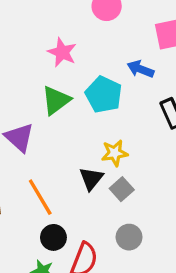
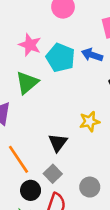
cyan pentagon: (104, 95) -> (60, 58), moved
yellow star: (115, 153) -> (90, 122), moved
gray square: (122, 189) -> (53, 174), moved

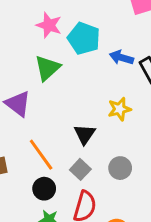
blue arrow: (92, 55) -> (121, 58), moved
gray circle: (90, 187) -> (120, 168), moved
black circle: (31, 190) -> (44, 189), moved

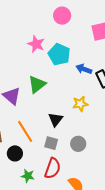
green triangle: (47, 68) -> (37, 84), moved
gray square: (80, 169) -> (51, 143), turned -32
black circle: (44, 189) -> (15, 153), moved

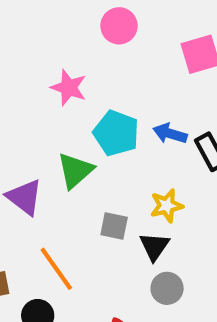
cyan pentagon: (59, 54) -> (116, 133), moved
black triangle: (56, 119) -> (154, 246), moved
gray square: (51, 143) -> (114, 226), moved

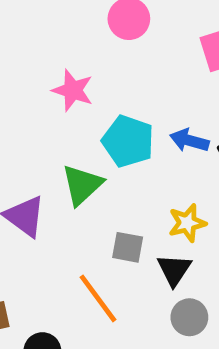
orange line: (56, 269) -> (98, 298), moved

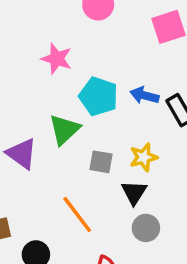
gray square: (128, 247) -> (101, 162), moved

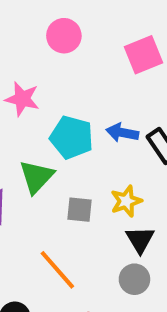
black triangle: (134, 192) -> (140, 240), moved

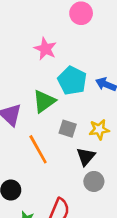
black triangle: (140, 240) -> (86, 156), moved
orange line: (57, 270) -> (38, 149), moved

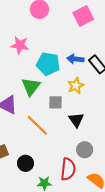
yellow star: (99, 129) -> (76, 86), moved
gray circle: (94, 181) -> (85, 150), moved

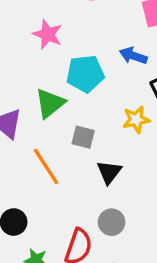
blue arrow: (75, 59) -> (133, 56), moved
cyan pentagon: (48, 64) -> (85, 74), turned -30
yellow star: (76, 86) -> (136, 120), moved

